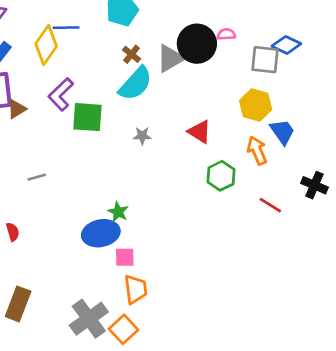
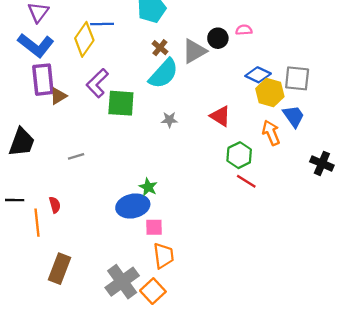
black circle: (197, 44) -> (218, 38), size x0.6
blue diamond: (286, 45) -> (258, 75), moved
gray square: (265, 60) -> (297, 78), moved
red line: (270, 205) -> (246, 181), moved

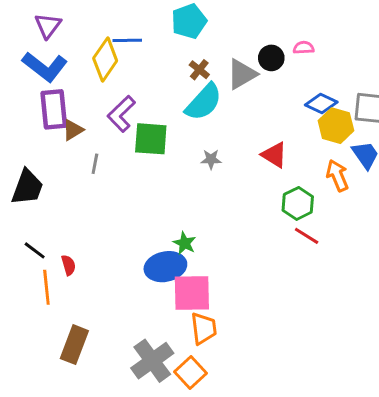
gray line: (76, 156) -> (95, 164), moved, turned -63
black line: (15, 200) -> (35, 250), moved, turned 36
pink square: (154, 227) -> (192, 293), size x1.8

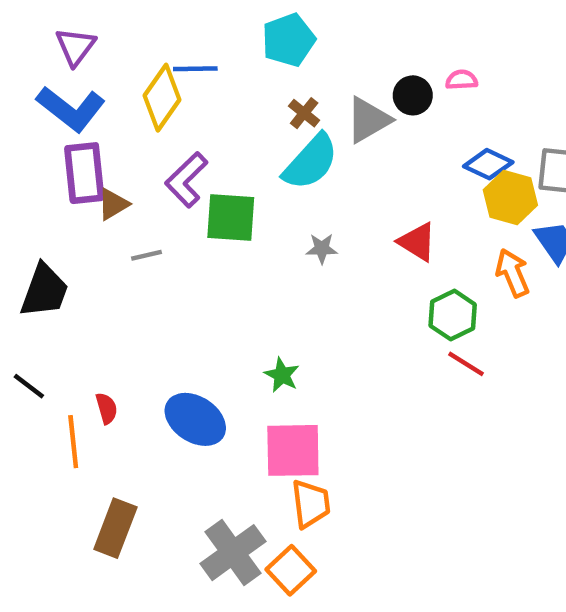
gray line: (95, 164) -> (146, 255), turned 66
black line: (35, 250) -> (29, 386), moved
blue ellipse: (165, 267) -> (195, 419), moved, turned 45

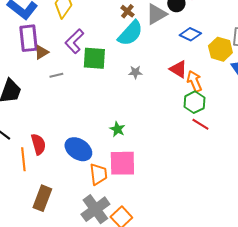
blue diamond: (488, 164) -> (190, 34), moved
orange arrow: (513, 273) -> (194, 81), moved
red semicircle: (107, 408) -> (38, 144), size x1.5
orange trapezoid: (311, 504) -> (98, 174), moved

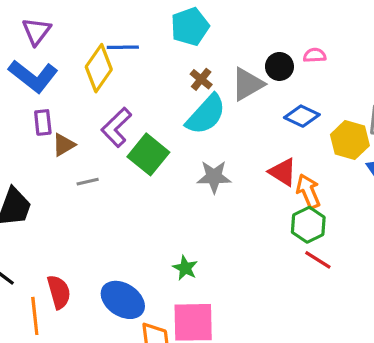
purple rectangle: (28, 38) -> (43, 122), size x0.6
green square: (94, 58) -> (148, 154), turned 35
gray star: (135, 72) -> (214, 177), size x1.5

